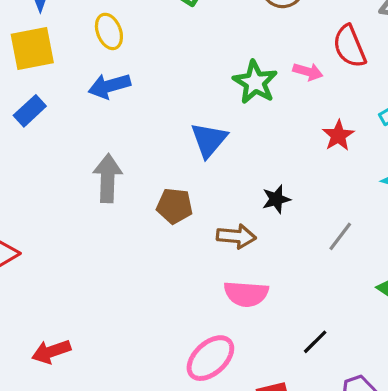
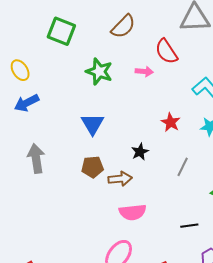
green star: (255, 82) -> (99, 72), moved
red star: (338, 135) -> (171, 122), moved
brown pentagon: (175, 206) -> (93, 167), moved
black line: (315, 342) -> (189, 226), moved, turned 48

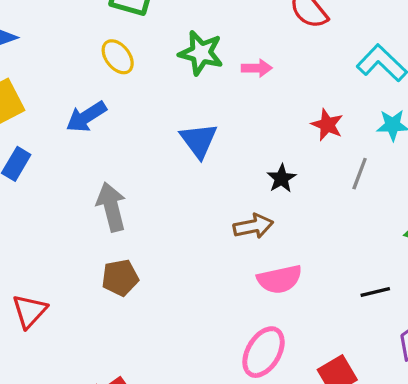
yellow ellipse: (20, 70) -> (118, 57), moved
pink arrow: (144, 72) -> (257, 68), moved
brown pentagon: (93, 167) -> (120, 278), moved
gray line: (183, 167) -> (360, 174), moved

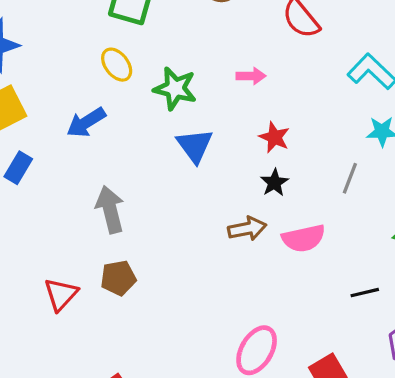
green star: (201, 53) -> (175, 89), moved
red star: (327, 125) -> (274, 137), moved
pink semicircle: (280, 279) -> (304, 238), moved
red triangle: (30, 311) -> (61, 294), moved

